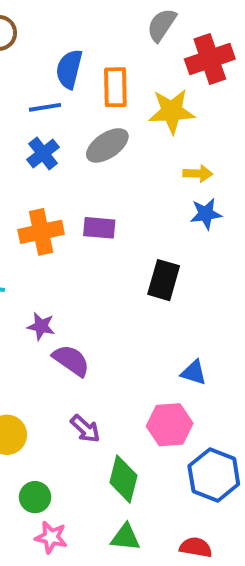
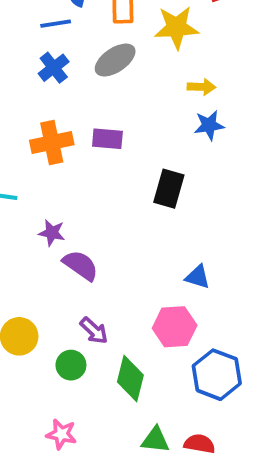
green circle: (35, 497) -> (71, 365), moved
green triangle: (125, 537) -> (155, 440), moved

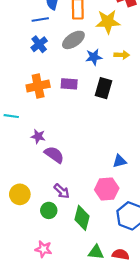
blue star: (209, 125) -> (94, 57), moved
black rectangle: (169, 189) -> (103, 88), moved
blue triangle: (198, 277) -> (120, 161), turned -32

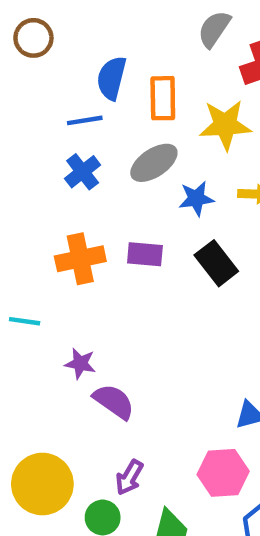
black rectangle: (103, 88) -> (216, 263), turned -54
purple arrow: (62, 191) -> (129, 477), turned 77
yellow circle: (20, 194) -> (42, 484), size x1.4

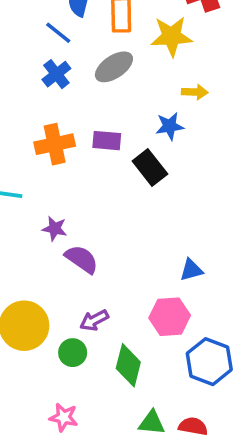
blue line: (85, 120) -> (58, 33), turned 48
blue star: (196, 199) -> (170, 126), moved
black rectangle: (216, 263) -> (150, 168), moved
purple arrow: (129, 477) -> (94, 320), turned 32

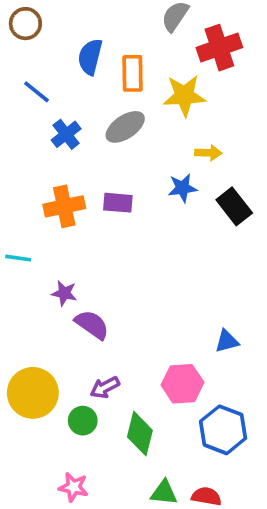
blue line: (58, 33) -> (37, 92), moved
black rectangle: (150, 168) -> (234, 206), moved
blue triangle: (191, 270) -> (227, 341), moved

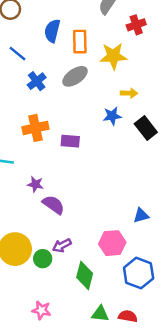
red cross: (219, 48) -> (136, 25), size x0.7
purple rectangle: (118, 203) -> (70, 141), moved
green circle: (83, 421) -> (43, 259), moved

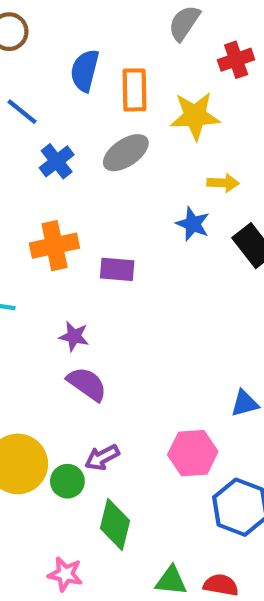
blue star: (112, 116) -> (193, 224), turned 30
purple star: (35, 184) -> (74, 336), moved
green diamond: (85, 275) -> (115, 524), moved

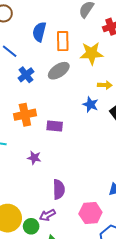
purple semicircle: (87, 384) -> (59, 189), moved, turned 54

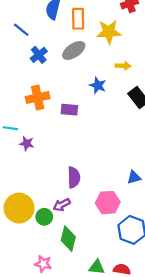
blue star: (90, 104) -> (98, 85), moved
purple star: (34, 158) -> (27, 143), moved

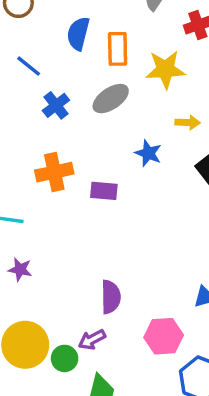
purple star: (27, 143) -> (20, 270), moved

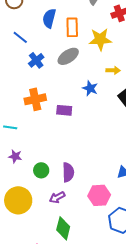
green circle: (65, 358) -> (41, 170), moved

